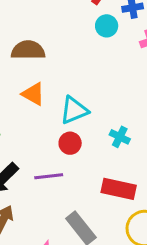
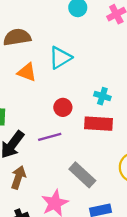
cyan triangle: (74, 110) -> (60, 58), moved
red rectangle: (119, 189) -> (99, 124), moved

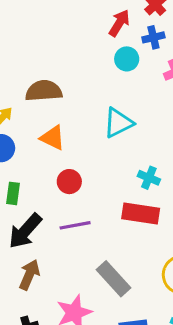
cyan triangle: (60, 58) -> (118, 123), moved
red circle: (63, 107) -> (69, 182), moved

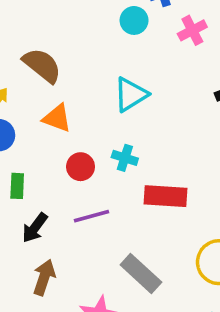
brown semicircle: (44, 91) -> (42, 65), turned 48
cyan cross: (149, 178) -> (125, 158), moved
black arrow: (25, 231) -> (35, 228), size x0.7

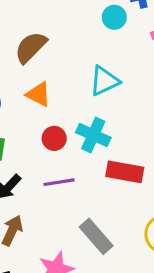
brown semicircle: (42, 65) -> (31, 47), turned -90
cyan cross: (125, 158) -> (93, 135), size x1.5

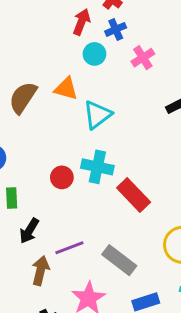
orange triangle: (38, 94) -> (66, 89), moved
red rectangle: (125, 172) -> (134, 195), turned 48
purple line: (59, 182) -> (69, 248), moved

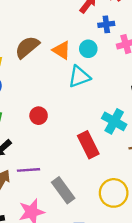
blue cross: (116, 29) -> (106, 24), moved
cyan circle: (94, 54) -> (88, 49), moved
cyan cross: (97, 167) -> (114, 121), moved

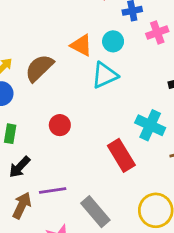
brown semicircle: (27, 47) -> (39, 68), moved

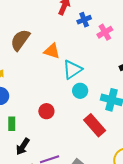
cyan circle: (113, 41) -> (80, 91), moved
brown semicircle: (39, 68) -> (20, 40), moved

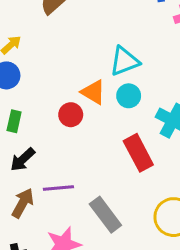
orange triangle: (52, 51) -> (93, 92), moved

